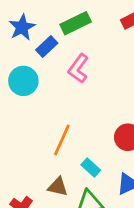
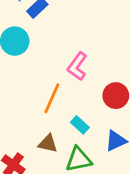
pink L-shape: (78, 69) -> (77, 66), moved

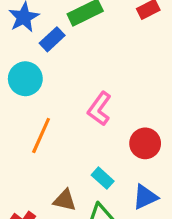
orange line: (52, 98) -> (41, 136), moved

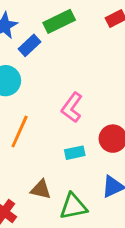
cyan rectangle: (103, 178) -> (75, 153), moved, turned -54

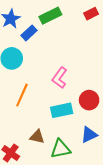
cyan rectangle: (75, 153) -> (62, 110), size x1.5

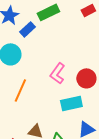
red circle: (89, 100) -> (86, 78), moved
cyan rectangle: (62, 110) -> (71, 103), moved

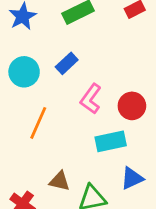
blue rectangle: (27, 29) -> (67, 63), moved

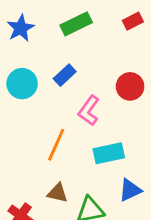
red circle: (132, 106) -> (130, 86), moved
orange line: (38, 123) -> (56, 145), moved

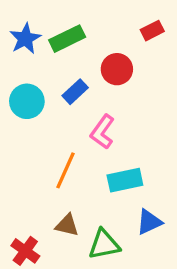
green rectangle: (76, 24) -> (67, 39), moved
red circle: (130, 86) -> (117, 69), moved

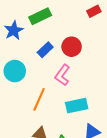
blue star: (25, 39) -> (14, 30), moved
red circle: (117, 69) -> (72, 47), moved
cyan circle: (27, 101) -> (15, 71), moved

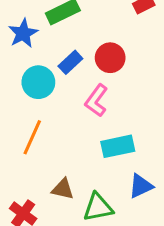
cyan circle: (15, 71) -> (38, 82), moved
orange line: (39, 99) -> (32, 137), moved

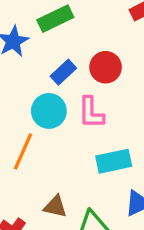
cyan circle: (38, 82) -> (49, 111), moved
pink L-shape: (96, 101) -> (91, 113), turned -36

